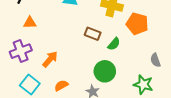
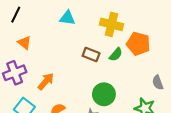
orange triangle: (30, 23) -> (24, 43), turned 40
green semicircle: (114, 44) -> (116, 54), moved

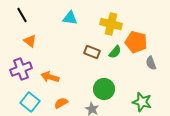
black line: (16, 15) -> (22, 15), turned -56
orange arrow: (46, 81) -> (50, 77), turned -114
gray semicircle: (158, 82) -> (151, 63), moved

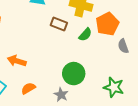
orange pentagon: (136, 42) -> (107, 24), turned 30
brown rectangle: (92, 52) -> (59, 24), moved

